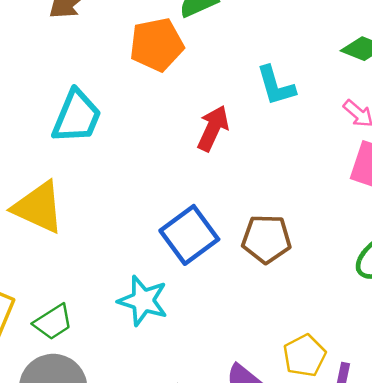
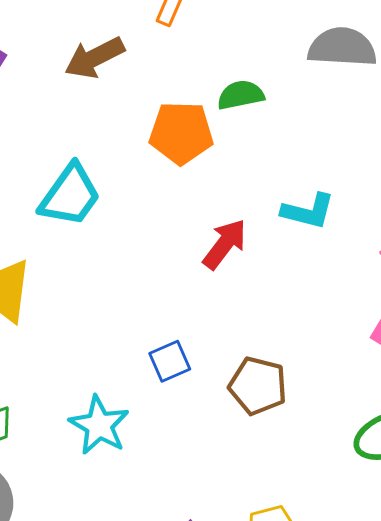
cyan L-shape: (276, 86) -> (308, 211), turned -72
blue square: (189, 235) -> (170, 361), size x0.6

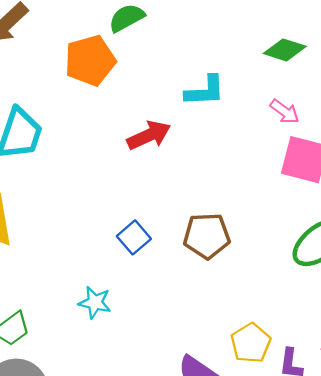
red arrow: (225, 244) -> (149, 135), turned 45
cyan star: (99, 425) -> (95, 302), size x0.7

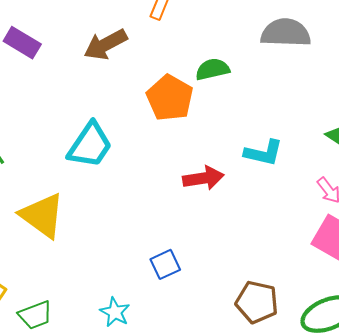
orange pentagon: (90, 60) -> (170, 98), turned 30
brown pentagon: (207, 236) -> (257, 302), moved

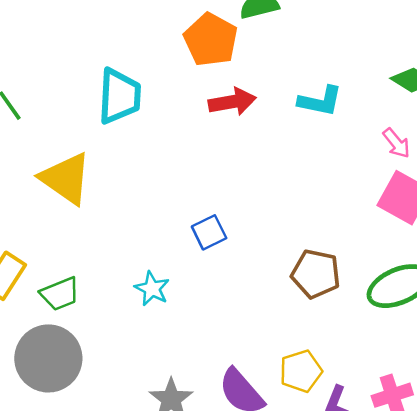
cyan trapezoid: (90, 145) -> (119, 96), turned -30
red arrow: (203, 178) -> (232, 102), moved

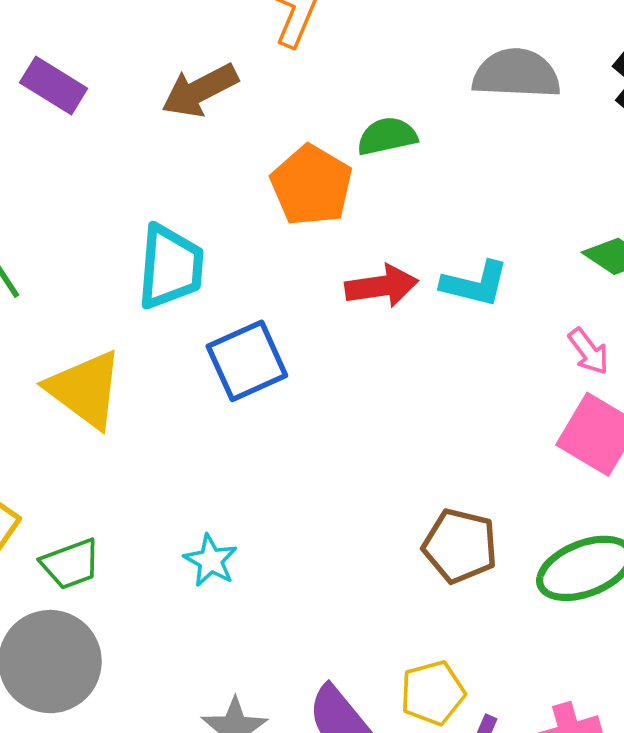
red arrow: (232, 102) -> (382, 286), moved
blue square: (209, 232) -> (247, 361), moved, size x1.5

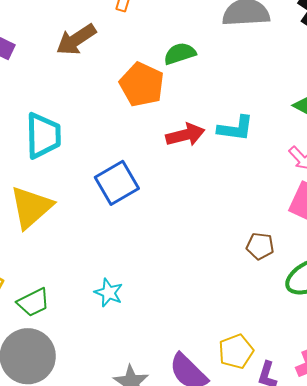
cyan trapezoid: (170, 267) -> (43, 136), moved
yellow triangle: (85, 389) -> (31, 207), turned 48
brown pentagon: (460, 546) -> (260, 246), moved, size x0.7

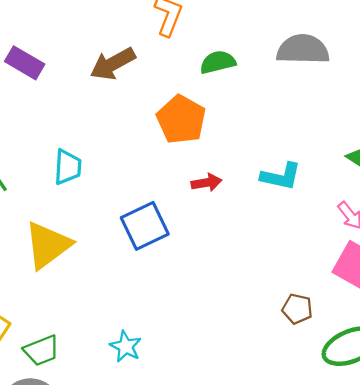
green semicircle: (180, 54) -> (218, 62), moved
red arrow: (185, 135) -> (207, 183), moved, size x0.7
cyan trapezoid: (43, 136) -> (68, 167), size x0.7

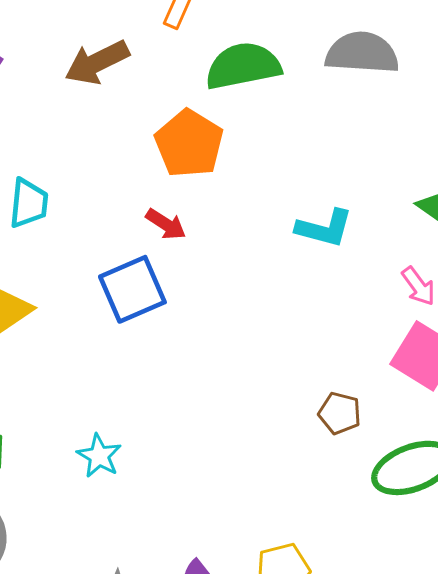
green semicircle: (218, 62) -> (243, 66), size x1.5
red arrow: (207, 183) -> (166, 224), moved, turned 40

